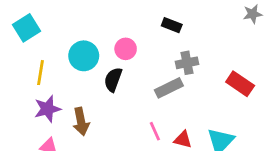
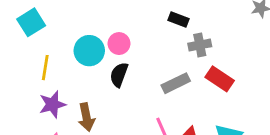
pink circle: (126, 49) -> (119, 44), moved
gray cross: (187, 63) -> (200, 45), moved
red rectangle: (240, 84) -> (220, 79), moved

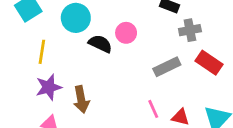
pink circle: (119, 44) -> (126, 33), moved
cyan circle: (89, 51) -> (76, 18), moved
black semicircle: (119, 75) -> (100, 44), moved, turned 95

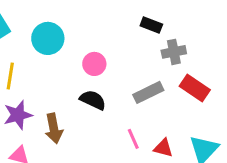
pink circle: (126, 33) -> (94, 64), moved
black semicircle: (100, 44) -> (93, 100), moved

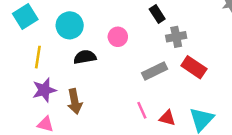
black rectangle: (151, 25) -> (157, 14), turned 36
pink circle: (94, 64) -> (118, 37), moved
black semicircle: (93, 100) -> (85, 57), moved, turned -35

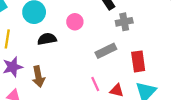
red rectangle: (194, 67) -> (138, 61), moved, turned 48

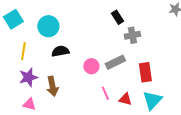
pink circle: (75, 22) -> (91, 66), moved

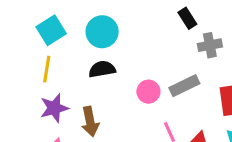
cyan square: (13, 19) -> (51, 30), moved
cyan circle: (48, 26) -> (102, 32), moved

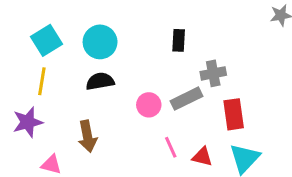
black rectangle: (187, 18) -> (179, 40), moved, turned 36
gray cross: (210, 45) -> (213, 73), moved
purple star: (54, 108) -> (28, 122), moved

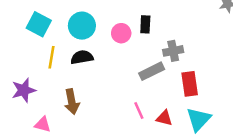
cyan square: (47, 40) -> (39, 24), turned -30
yellow line: (42, 81) -> (51, 57), moved
pink circle: (149, 105) -> (121, 33), moved

